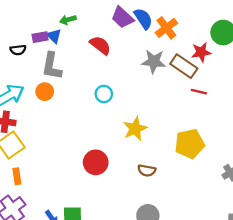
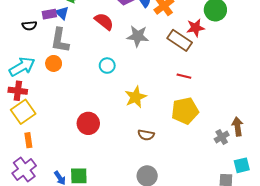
gray star: (154, 61) -> (138, 36), moved
red line: (199, 92) -> (184, 76), moved
red circle: (96, 162) -> (88, 123), moved

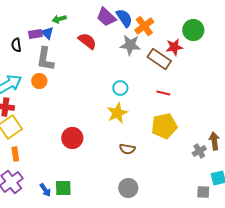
black semicircle: (29, 26) -> (16, 45), turned 88
gray star: (138, 36) -> (130, 45), moved
cyan circle: (107, 66) -> (120, 88), moved

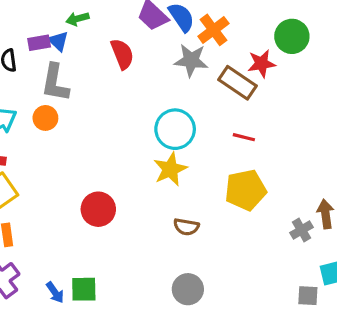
red semicircle: (87, 41) -> (122, 54), turned 30
cyan circle: (120, 88) -> (175, 129), size x1.6

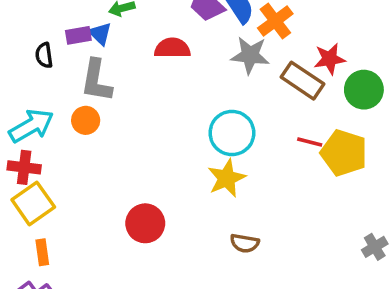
green circle: (292, 36) -> (364, 90), moved
red semicircle: (122, 54) -> (172, 48), turned -68
yellow pentagon: (245, 190) -> (344, 153), moved, turned 30

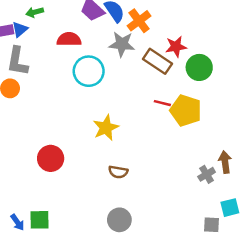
blue triangle: (100, 34) -> (20, 29), turned 35
cyan circle: (232, 133) -> (89, 71), moved

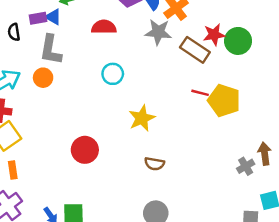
blue triangle: (20, 29) -> (53, 17), turned -49
green circle: (199, 67) -> (238, 41), moved
cyan circle: (89, 71) -> (113, 74), moved, size x0.7

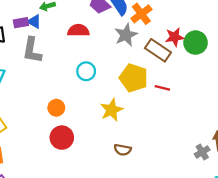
gray star: (158, 32) -> (126, 35), turned -30
orange circle: (43, 78) -> (56, 108), moved
yellow pentagon: (224, 100) -> (134, 78), moved

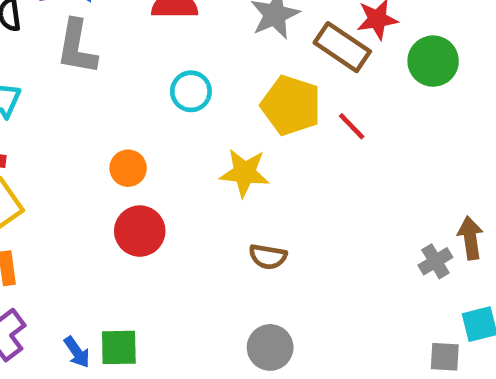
green circle: (196, 43) -> (433, 61), moved
red line: (162, 88) -> (352, 126), turned 32
yellow star: (112, 110) -> (245, 173), turned 30

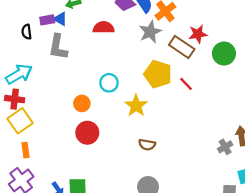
cyan circle: (191, 91) -> (109, 83), moved
yellow star: (245, 173) -> (136, 106), turned 30

